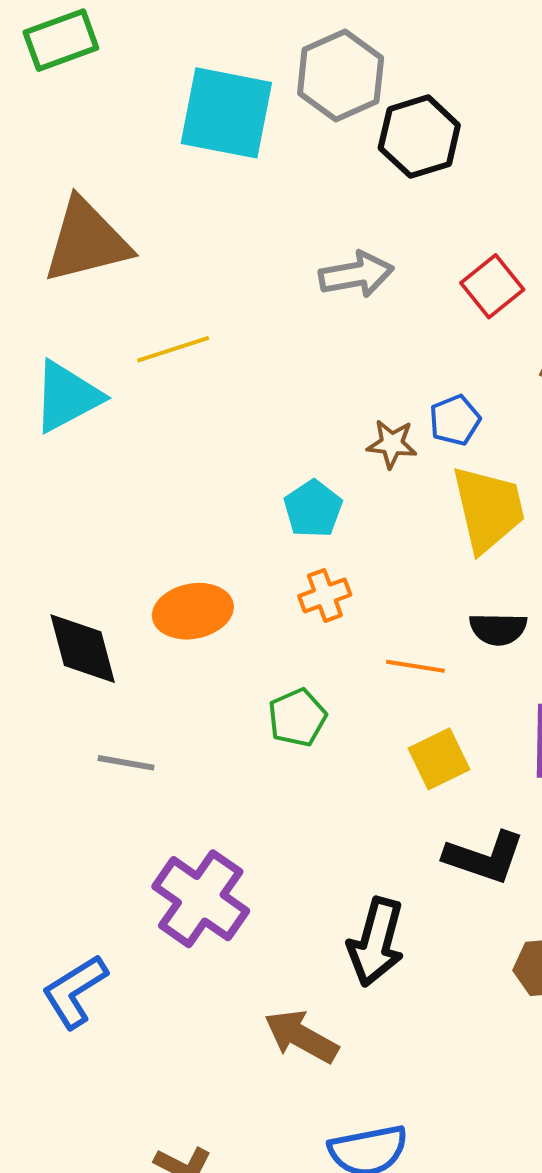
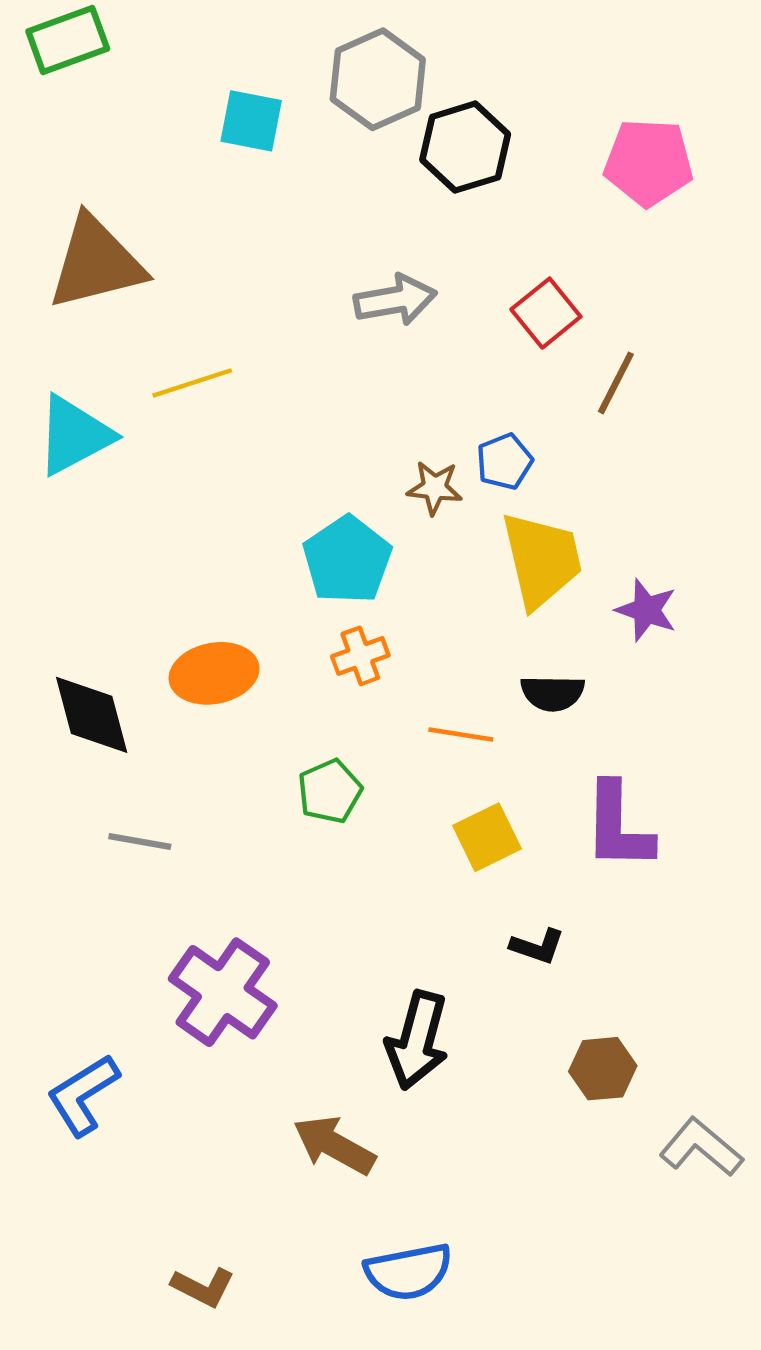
cyan square: (226, 113) -> (251, 121), size x0.6
cyan pentagon: (313, 509) -> (347, 560), size x1.4
black L-shape: (484, 857) -> (537, 946), size x0.6

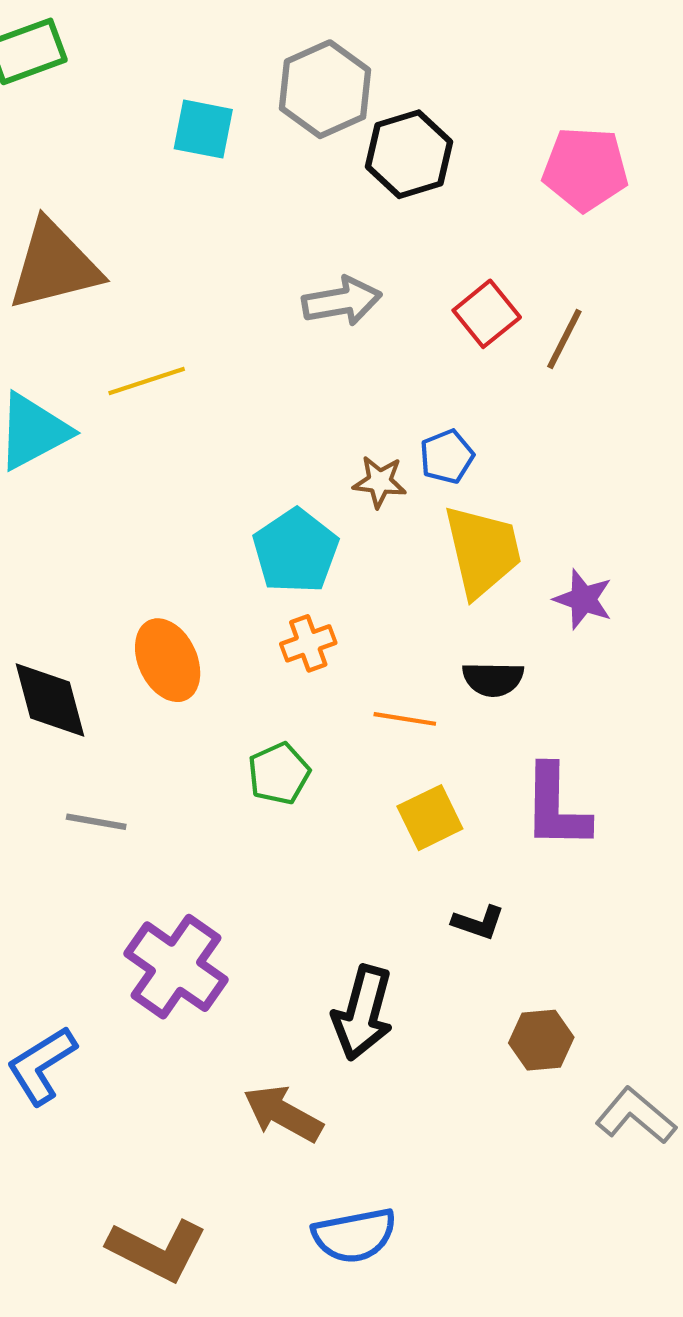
brown line: (616, 383) -> (564, 339), moved
orange ellipse: (214, 673) -> (168, 660), turned 76
brown L-shape: (203, 1287) -> (157, 1250), size x1.6

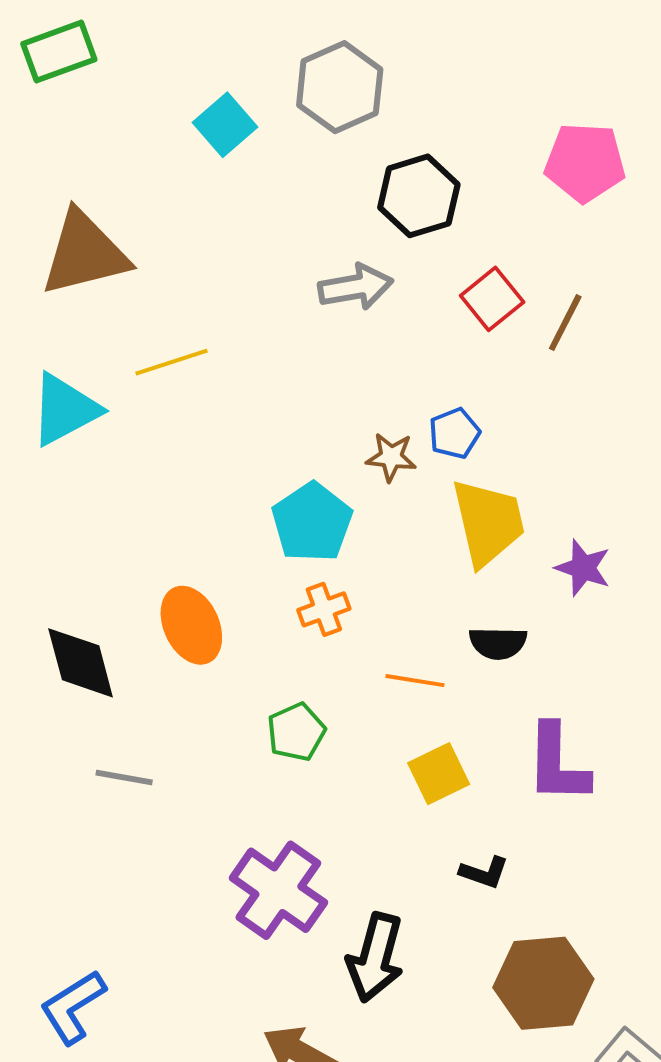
cyan square: (203, 129) -> (225, 125), turned 38
black hexagon: (409, 154) -> (419, 196), moved
purple cross: (176, 967) -> (278, 890), moved
brown hexagon: (541, 1040) -> (543, 983), size x1.6

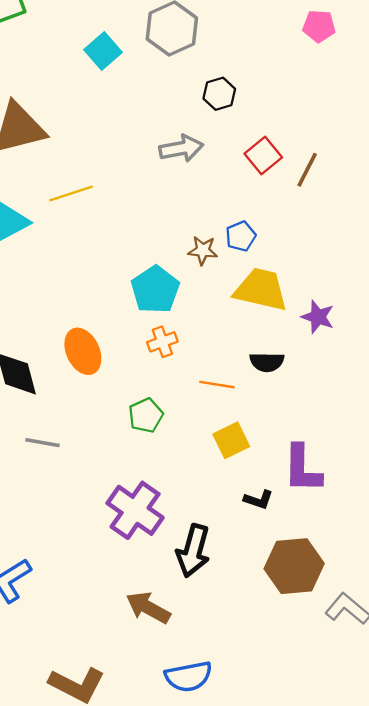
pink pentagon: (585, 162) -> (319, 26), moved, size x0.7
black hexagon: (419, 196) -> (219, 94), size x0.7
yellow trapezoid: (488, 522) -> (261, 290), turned -64
purple L-shape: (557, 764) -> (302, 469), moved

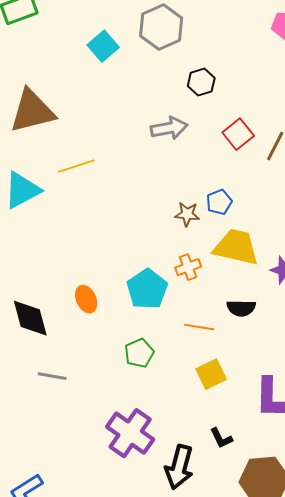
cyan pentagon: (155, 290) -> (147, 289), moved
orange cross: (162, 342) -> (188, 267), moved
orange ellipse: (83, 351) -> (86, 299), size x0.7
black L-shape: (258, 500) -> (221, 438), moved, turned 45

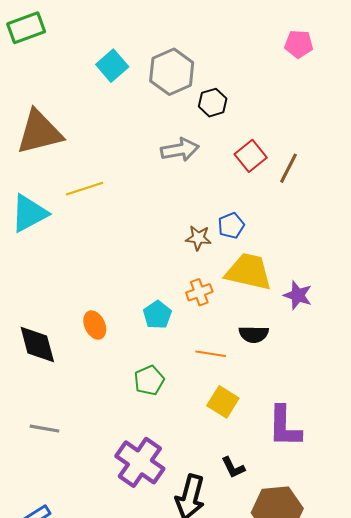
gray hexagon: (161, 27) -> (172, 72), moved
cyan pentagon: (147, 289) -> (157, 315), size x0.7
yellow square: (211, 374) -> (223, 402), turned -32
gray line: (52, 376) -> (45, 429), moved

